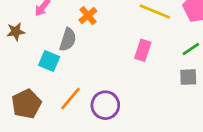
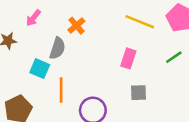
gray square: (188, 77) -> (138, 93), moved
orange line: (71, 98) -> (61, 90), moved, turned -40

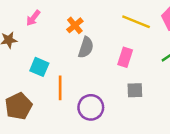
gray semicircle: (57, 48) -> (86, 47), moved

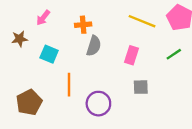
orange cross: (75, 25) -> (83, 25), turned 35
cyan square: (39, 67) -> (49, 54), moved

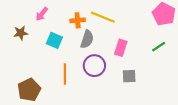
yellow line: (142, 21) -> (103, 17), moved
cyan square: (49, 54) -> (54, 40), moved
purple circle: (98, 104) -> (94, 66), moved

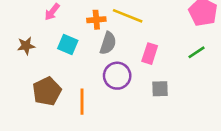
brown star: (21, 33) -> (26, 46), moved
orange line: (65, 74) -> (82, 102), moved
brown pentagon: (29, 90) -> (47, 91), moved

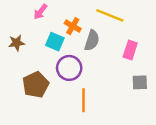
orange cross: (96, 20) -> (73, 26), moved, turned 35
purple circle: (117, 76) -> (69, 68), moved
orange line: (82, 102) -> (84, 100), moved

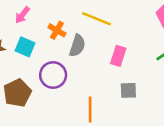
cyan square: (55, 42) -> (25, 47), moved
orange line: (84, 100) -> (90, 109), moved

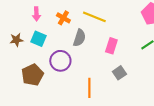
pink arrow: (22, 15) -> (36, 14), turned -40
orange cross: (57, 30) -> (63, 18), moved
gray square: (128, 90) -> (119, 73), turned -32

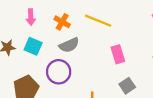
gray semicircle: (79, 38) -> (69, 45), moved, turned 48
pink rectangle: (111, 46) -> (118, 54), turned -35

